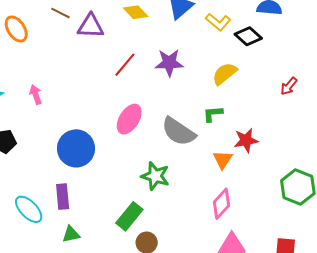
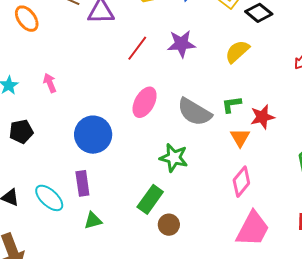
green L-shape: (213, 114) -> (232, 104), moved

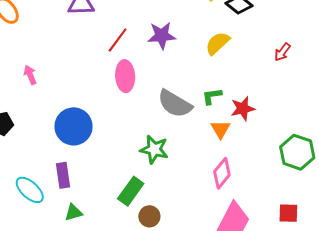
pink ellipse: (145, 102) -> (125, 76), moved, turned -32

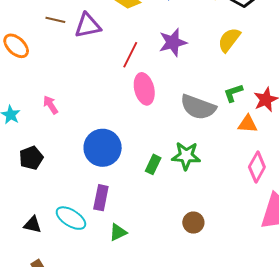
orange triangle: (220, 129) -> (248, 124), turned -45
purple rectangle: (63, 175) -> (101, 198), turned 30
green rectangle: (131, 191) -> (153, 164), moved, size x0.7

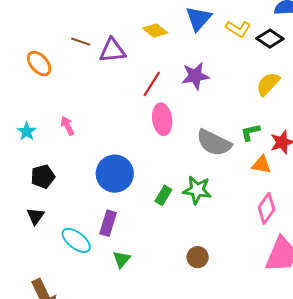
yellow semicircle: (229, 40) -> (268, 84), moved
black triangle: (32, 225) -> (35, 216), moved, turned 48
green triangle: (118, 232) -> (122, 259), turned -30

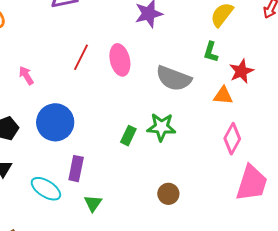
red line: (152, 84) -> (81, 57), moved
green L-shape: (250, 132) -> (211, 52), moved, turned -55
blue circle: (115, 174) -> (55, 122), moved

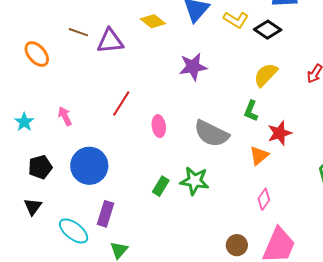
pink ellipse: (120, 60) -> (159, 126), moved, size x0.7
orange triangle: (223, 96) -> (259, 156), turned -50
pink diamond: (232, 139) -> (264, 199), size x0.7
brown circle: (168, 194) -> (237, 245), moved

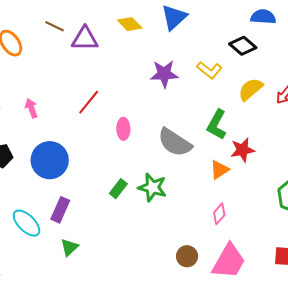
yellow L-shape: (236, 20) -> (209, 70), moved
yellow semicircle: (266, 75) -> (251, 89), moved
green L-shape: (251, 111) -> (217, 125), size x1.4

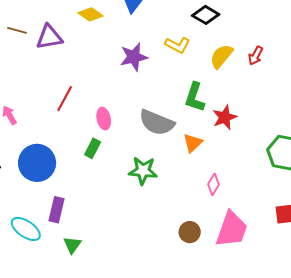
orange triangle: (219, 170) -> (193, 143), moved
green rectangle: (118, 189) -> (93, 148), moved

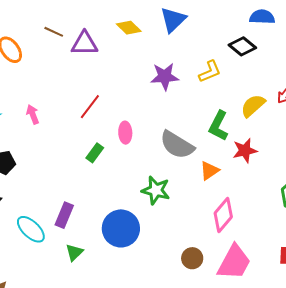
yellow L-shape: (177, 45) -> (210, 72), turned -60
yellow semicircle: (221, 56) -> (253, 106), moved
green rectangle: (93, 148) -> (95, 153), moved
blue circle: (37, 163) -> (121, 228), moved
pink diamond: (214, 184) -> (223, 215), size x1.6

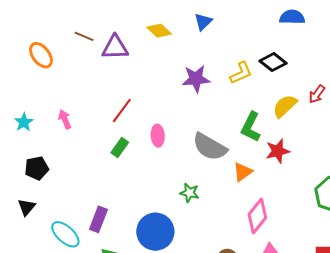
blue triangle: (173, 20) -> (203, 22), size x0.7
black diamond: (242, 46) -> (273, 62), moved
green rectangle: (95, 153) -> (120, 147), moved
green star: (156, 190) -> (190, 193), size x0.7

